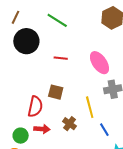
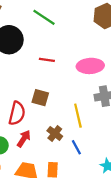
pink ellipse: (99, 63) -> (90, 66), turned -60
red arrow: (42, 129) -> (24, 139), turned -63
blue line: (104, 130) -> (76, 147), moved

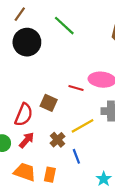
red line: (47, 60) -> (76, 88), moved
yellow line: (78, 116) -> (83, 126), turned 65

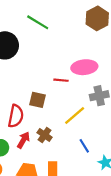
brown cross: (57, 140) -> (45, 135), moved
blue line: (76, 156) -> (84, 146), moved

